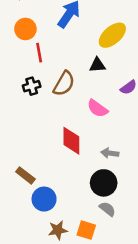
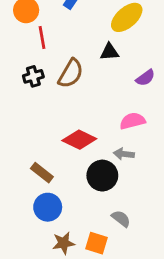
pink semicircle: (97, 108) -> (132, 121), moved, turned 130
red diamond: (71, 141) -> (79, 140), turned -64
brown rectangle: (25, 175) -> (42, 173), moved
black circle: (104, 183) -> (102, 176), moved

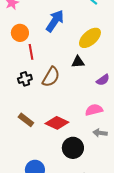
gray arrow: (124, 154) -> (100, 133), moved
brown rectangle: (42, 173) -> (26, 120), moved

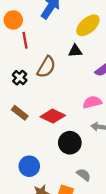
black cross: (25, 79) -> (20, 78), moved, turned -32

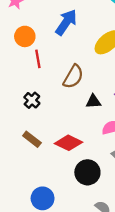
black triangle: (75, 51) -> (93, 101), moved
brown semicircle: (46, 67) -> (73, 77), moved

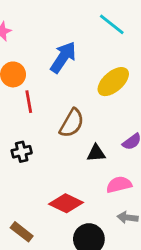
black cross: (32, 100) -> (22, 152), turned 35
brown rectangle: (32, 139) -> (22, 232), moved

